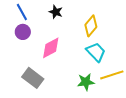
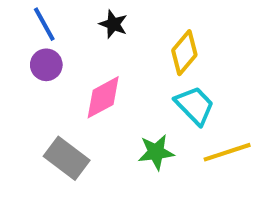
green star: (86, 82) -> (156, 152), moved

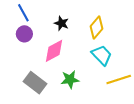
black star: (113, 24) -> (61, 23), moved
green star: (156, 152) -> (70, 79), moved

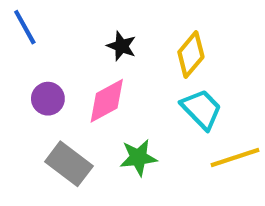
blue line: (23, 13) -> (25, 27), moved
purple circle: (24, 34) -> (48, 99), moved

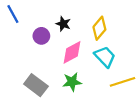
purple circle: (48, 99) -> (41, 36), moved
pink diamond: (107, 101) -> (72, 52), moved

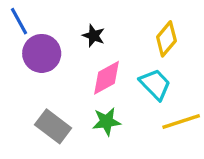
yellow diamond: (99, 28) -> (166, 39), moved
purple circle: (41, 36) -> (42, 53), moved, size x1.5

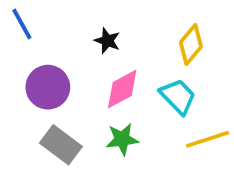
purple circle: (42, 53) -> (48, 87), moved

